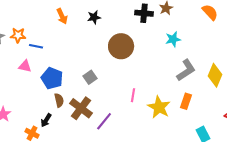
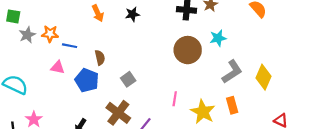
brown circle: (121, 46) -> (188, 50), moved
brown semicircle: (59, 100) -> (100, 58), moved
orange rectangle: (186, 101) -> (232, 105), turned -35

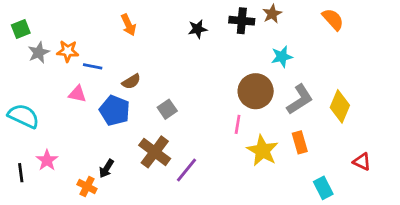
black star: (132, 14) -> (198, 29), moved
green square: (13, 16) -> (21, 29), turned -32
brown circle: (188, 50) -> (256, 91), moved
brown semicircle: (100, 58) -> (131, 82), turned 72
pink line: (175, 99) -> (238, 124), moved

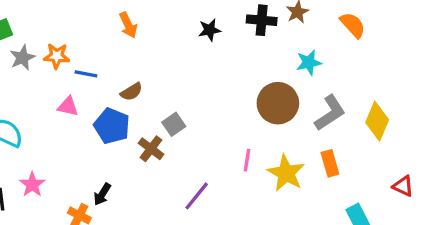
orange semicircle: (333, 19) -> (353, 25), moved
pink line: (238, 124) -> (247, 160), moved
brown cross: (155, 152) -> (151, 149), moved, size x0.7

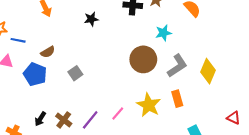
black star: (210, 30) -> (91, 19), moved
brown cross: (151, 149) -> (64, 120), moved
pink line: (247, 160) -> (118, 114), moved, turned 32
red triangle: (403, 186) -> (234, 118), moved
black arrow: (102, 194) -> (40, 119), moved

